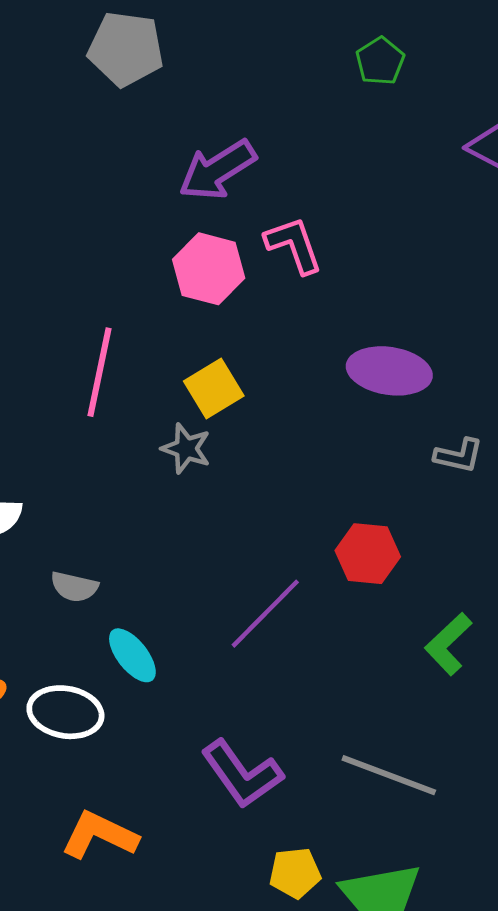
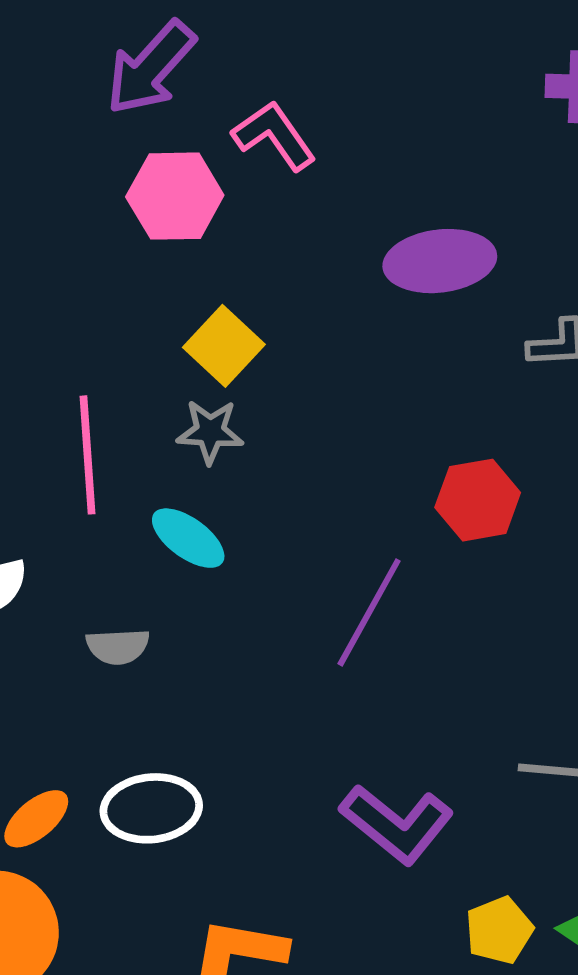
pink line: (100, 372) -> (87, 455), moved
cyan ellipse: (132, 655) -> (188, 538), moved

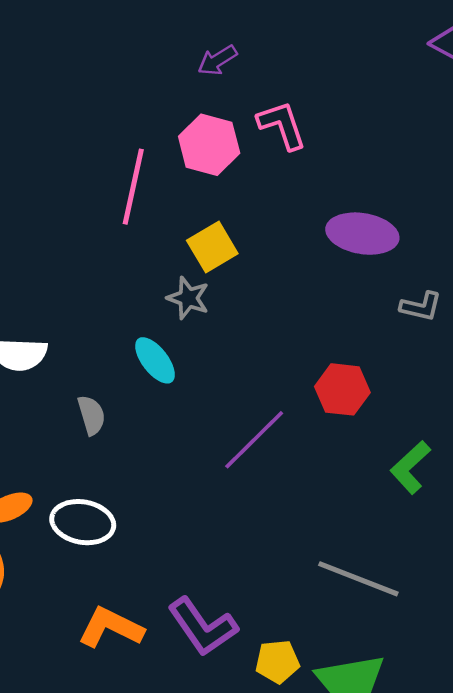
purple arrow: (151, 68) -> (217, 60), size x0.6
pink line: (87, 455) -> (133, 187), moved
gray semicircle: (118, 646) -> (91, 415), turned -120
purple L-shape: (397, 824) -> (203, 627), moved

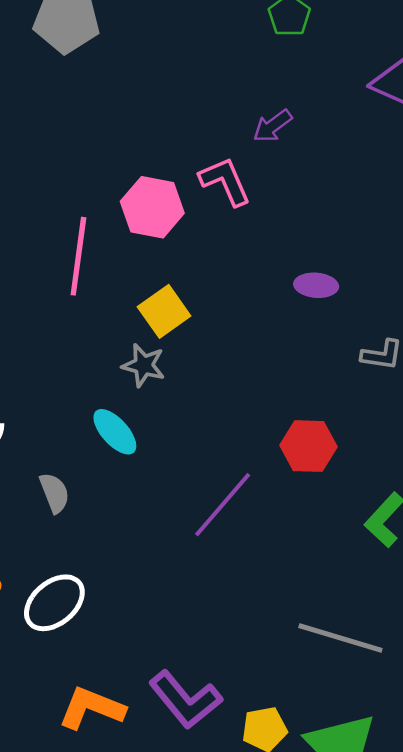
purple arrow: (217, 60) -> (272, 126), moved
purple ellipse: (362, 234) -> (316, 285), size x0.6
white ellipse: (83, 522) -> (54, 603), turned -46

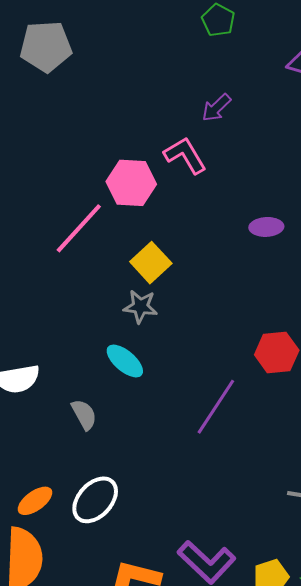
pink line: (78, 256) -> (79, 228), turned 42

